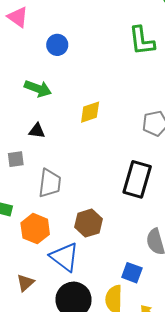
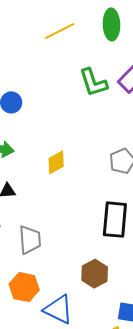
brown hexagon: (88, 223) -> (95, 274), moved

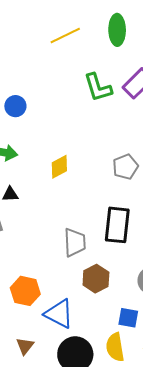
gray trapezoid: (30, 240) -> (75, 242), moved

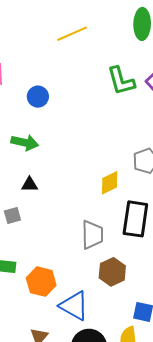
yellow line: (65, 36) -> (72, 34), moved
yellow diamond: (59, 167) -> (110, 183), moved

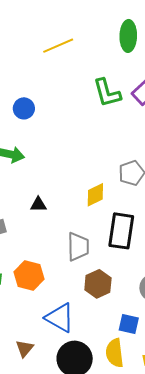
black triangle: (30, 185) -> (38, 205), moved
orange hexagon: (41, 282) -> (29, 275), moved

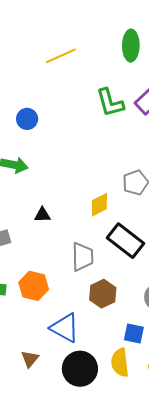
black rectangle: (121, 231) -> (126, 241), turned -60

